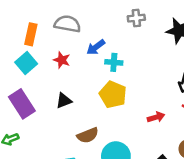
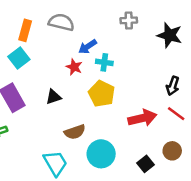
red star: (62, 60) -> (74, 67), moved
red arrow: (156, 117) -> (142, 118), size x1.6

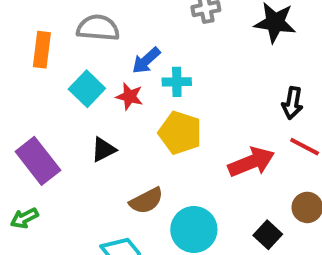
cyan square: (19, 58) -> (87, 89), moved

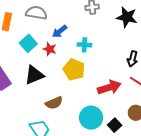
cyan cross: (177, 82) -> (84, 45), moved
black triangle: (103, 150) -> (34, 75), size x1.5
cyan circle: (194, 230) -> (91, 118), moved

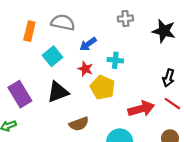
red star: (50, 49) -> (85, 69), moved

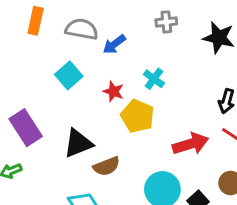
orange rectangle: (29, 31) -> (36, 21), moved
blue arrow: (88, 44) -> (114, 44), moved
cyan cross: (115, 60) -> (154, 79), turned 32
black triangle: (58, 92) -> (78, 143), moved

